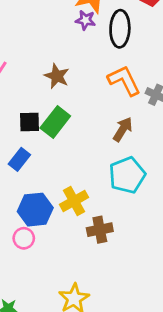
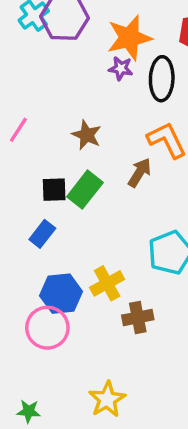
brown arrow: (123, 129) -> (139, 172), moved
pink circle: (24, 238) -> (47, 328), size x1.6

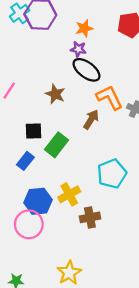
orange star: (129, 38) -> (84, 28), size x0.6
black ellipse: (162, 79) -> (86, 70), moved, turned -56
green rectangle: (85, 190) -> (56, 145), moved

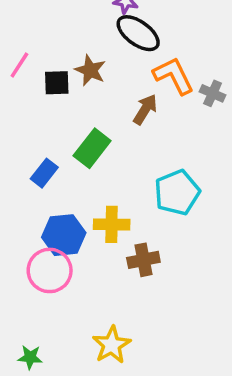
black square: (33, 131) -> (57, 83), moved
yellow cross: (69, 194) -> (112, 224), turned 30

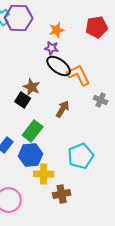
orange L-shape: (174, 76) -> (79, 75), moved
black square: (57, 83) -> (23, 100), moved, turned 35
blue hexagon: (64, 235) -> (31, 155), moved

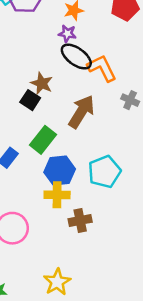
brown arrow: (63, 109) -> (81, 112), size x1.5
blue hexagon: (31, 155) -> (60, 171), moved

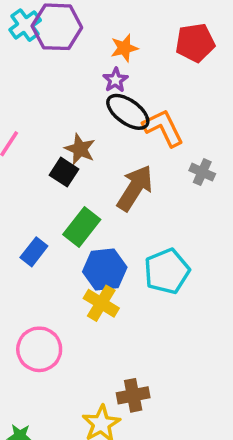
purple star: (67, 33) -> (115, 80), turned 30
yellow cross: (57, 195) -> (101, 303), turned 30
brown cross: (80, 220) -> (133, 395), moved

